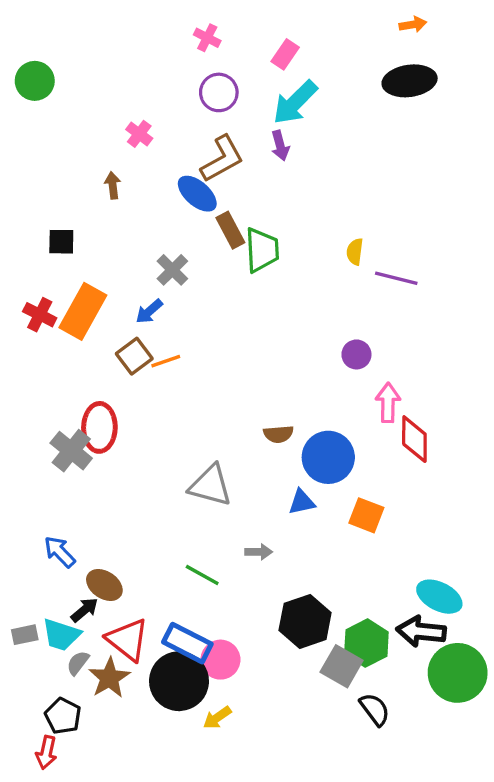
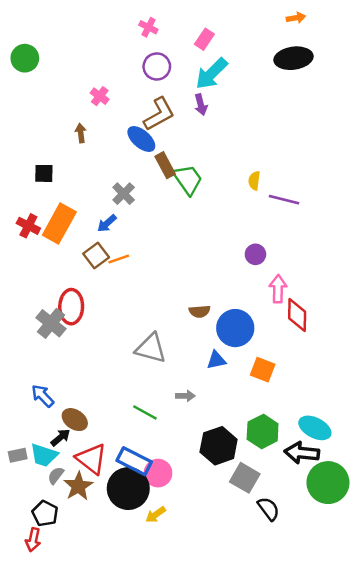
green trapezoid: (262, 250) -> (188, 179), turned -32
green hexagon: (366, 643) -> (263, 431), moved

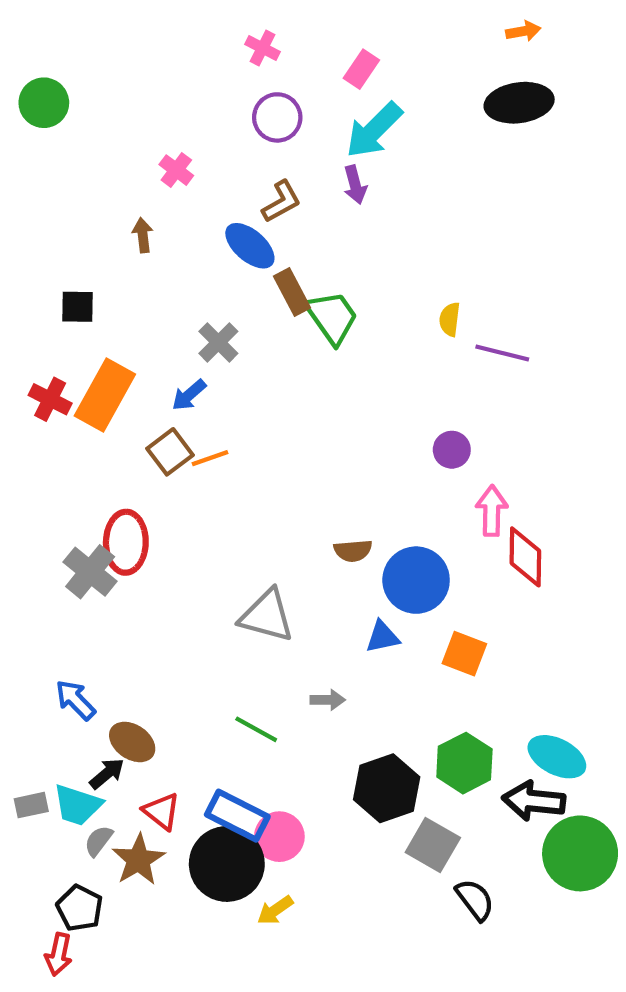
brown L-shape: (159, 114) -> (281, 202), size x0.7
red triangle: (91, 459) -> (162, 811), size x0.7

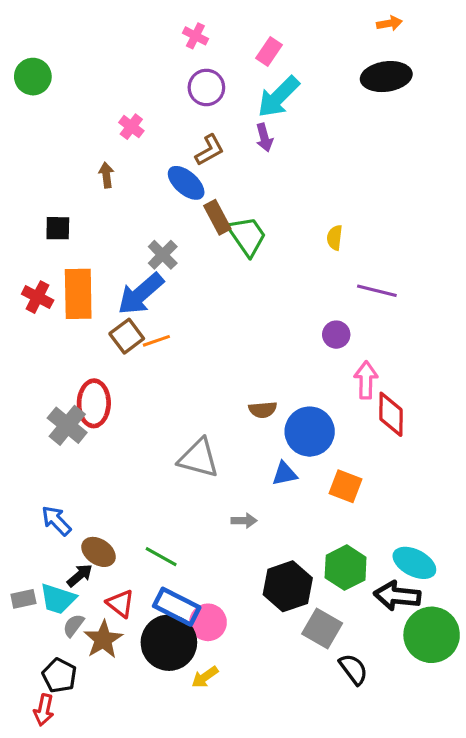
purple line: (502, 353) -> (377, 291), moved
orange rectangle: (105, 395) -> (78, 294), turned -30
blue arrow: (189, 395) -> (141, 294), size x1.8
green line: (256, 729) -> (161, 557), moved

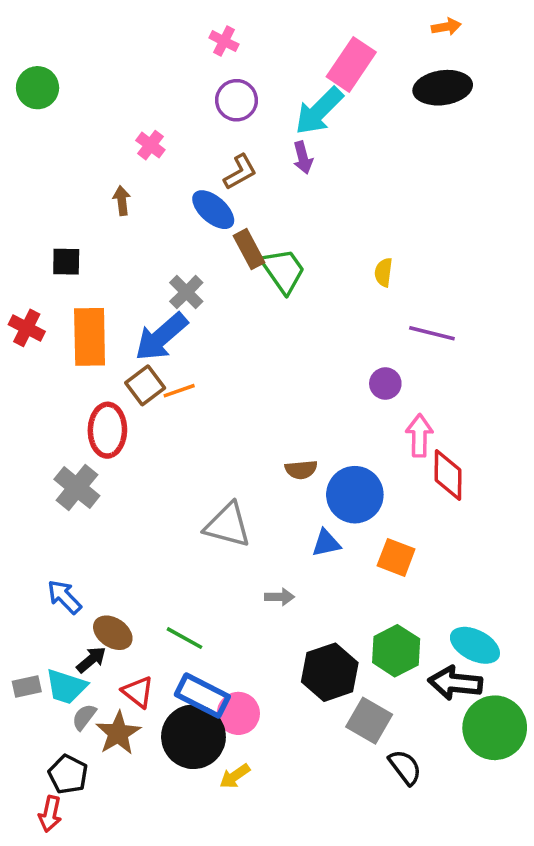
pink rectangle: (269, 52) -> (351, 64), moved, size x1.6
red cross: (38, 297) -> (27, 328), moved
red ellipse: (94, 403) -> (107, 430), moved

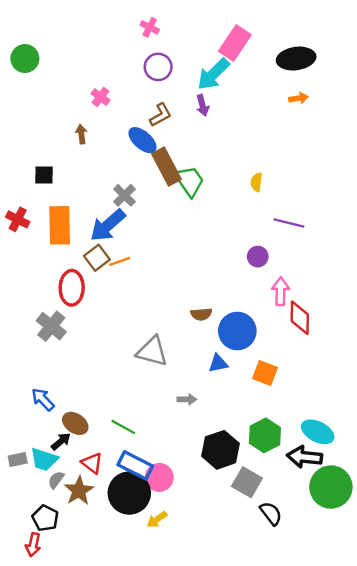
orange arrow: (446, 27) -> (299, 98), moved
brown rectangle: (249, 249) -> (166, 167), size x1.4

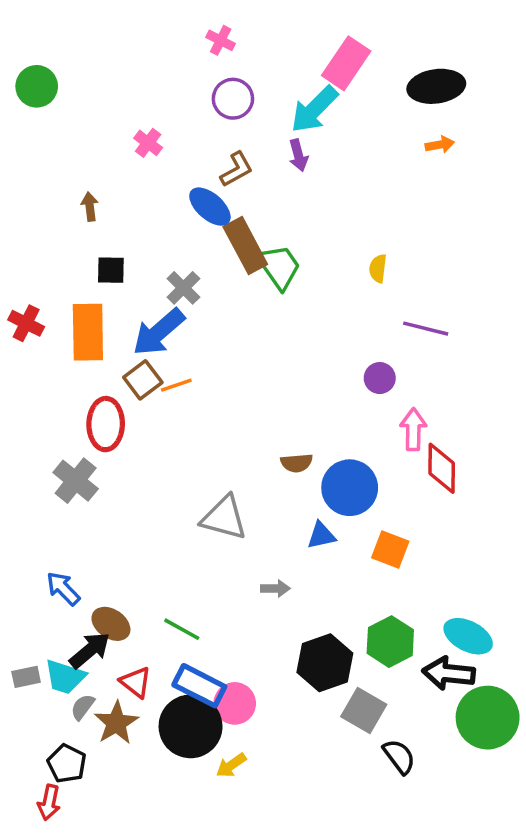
brown arrow: (81, 134) -> (90, 207), moved
black square: (44, 175) -> (111, 270), moved
black arrow: (61, 441) -> (90, 650), size x1.4

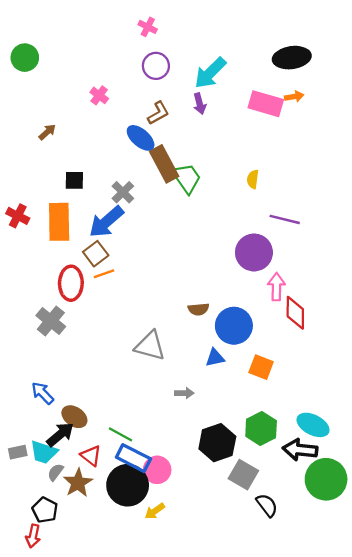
pink rectangle: (346, 63) -> (266, 104), moved, turned 72
brown arrow: (90, 207) -> (47, 132), moved, turned 54
purple circle: (380, 378) -> (254, 252), size x1.8
orange line: (176, 385) -> (104, 274), moved
green line: (182, 629) -> (120, 434), moved

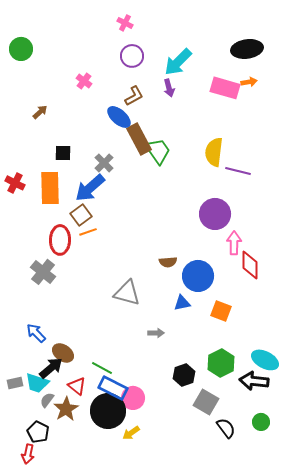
yellow semicircle: (253, 179) -> (214, 152), size x1.8
purple line: (285, 219) -> (238, 171), moved
black hexagon: (217, 443) -> (184, 375), size x0.7
green circle: (326, 479) -> (261, 422), moved, size x0.5

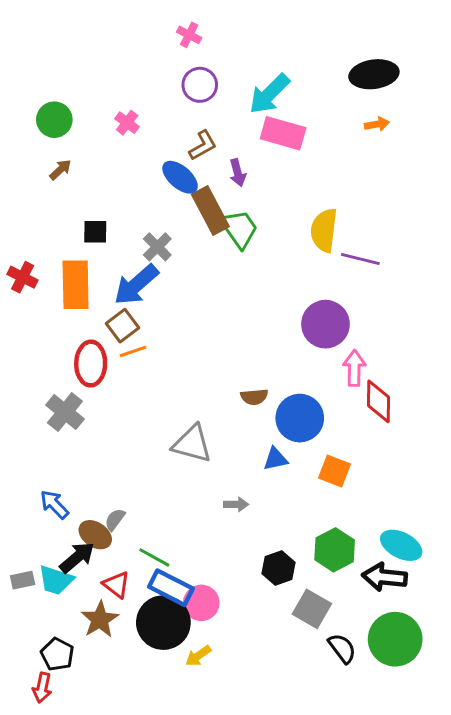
green circle: (21, 49) -> (54, 120), moved
purple arrow: (169, 88) -> (238, 173), moved
pink rectangle: (225, 88) -> (283, 133), moved
gray semicircle: (47, 400) -> (115, 520), moved
green circle: (261, 422) -> (395, 639), size x2.0

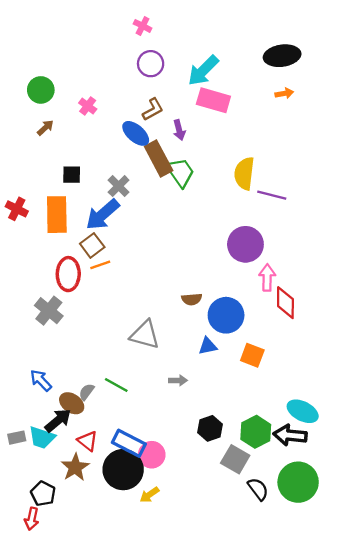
pink cross: (127, 123) -> (88, 106), moved
green hexagon: (335, 550) -> (256, 432), moved
green line: (154, 557) -> (116, 385), moved

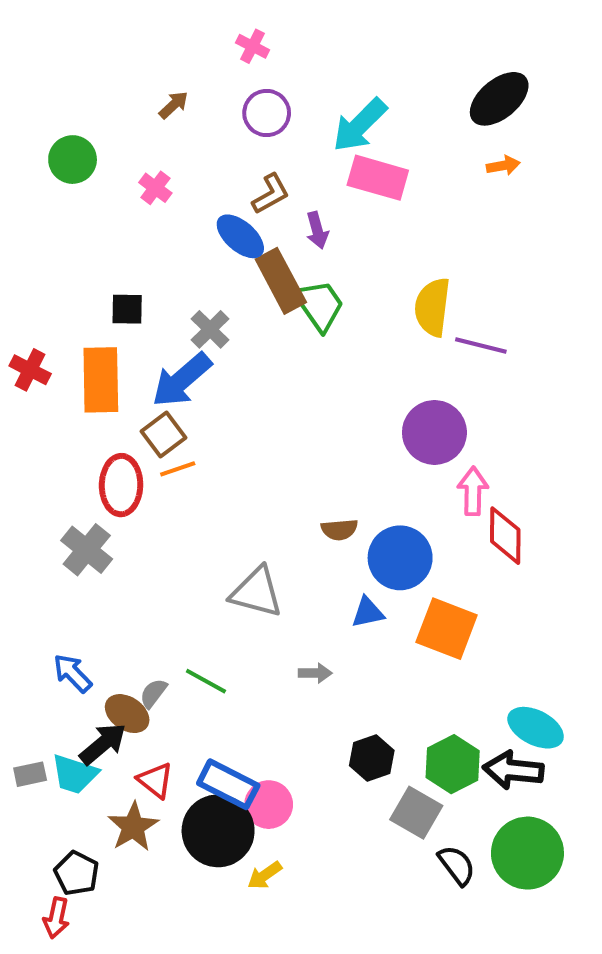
black ellipse: (282, 56) -> (499, 99), turned -32
brown arrow: (45, 128) -> (174, 105), moved
orange square: (252, 355) -> (447, 629), size x1.4

